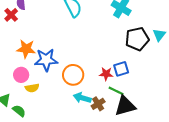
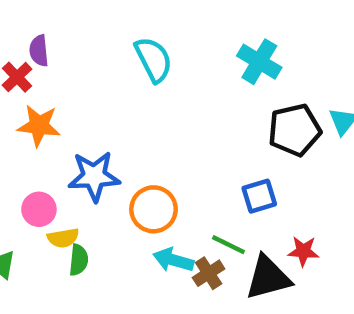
orange star: (26, 49) -> (39, 126), moved
red star: (106, 74) -> (303, 251), moved
green line: (116, 91) -> (228, 245), moved
green semicircle: (19, 111) -> (79, 260), moved, turned 56

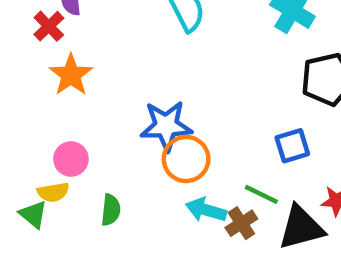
orange star: (39, 126) -> (71, 75), turned 30
blue star: (94, 176) -> (166, 126), moved
yellow semicircle: (63, 238) -> (53, 192), moved

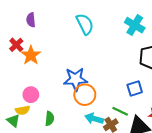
red cross: (49, 26) -> (16, 45), moved

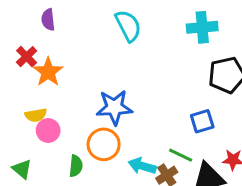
cyan cross: (135, 25) -> (202, 27), turned -36
orange circle: (85, 95) -> (104, 144), moved
yellow semicircle: (23, 110) -> (36, 115), moved

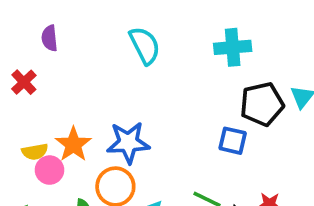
orange star: (48, 72) -> (73, 144), moved
blue square: (202, 121) -> (233, 141), moved, turned 30

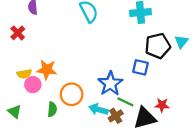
blue star: (128, 143) -> (110, 84), moved, turned -30
orange star: (73, 144) -> (47, 70), turned -30

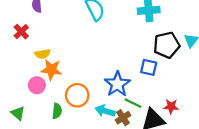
yellow semicircle: (24, 74) -> (42, 54), moved

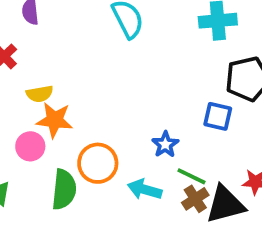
blue star: (117, 84) -> (165, 144), size x0.6
green semicircle: (57, 111) -> (64, 189), size x1.5
brown cross: (123, 118) -> (195, 199), moved

